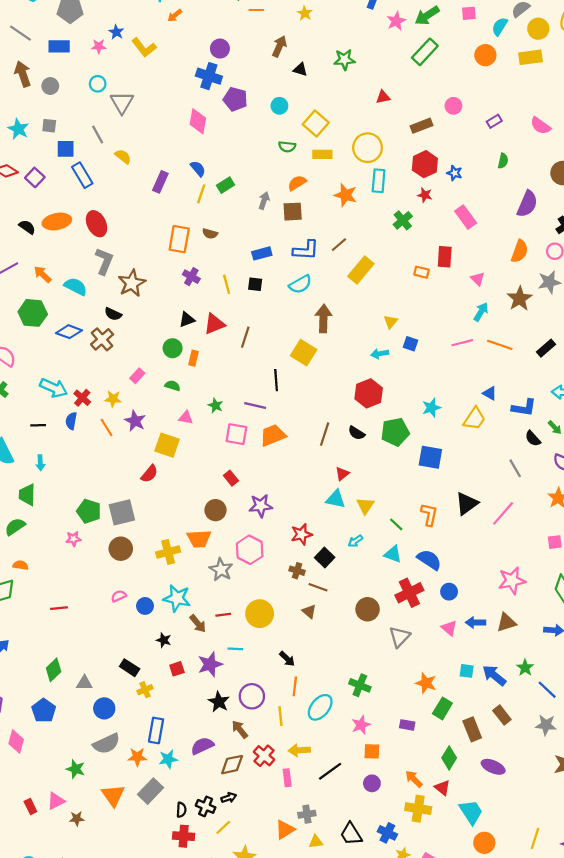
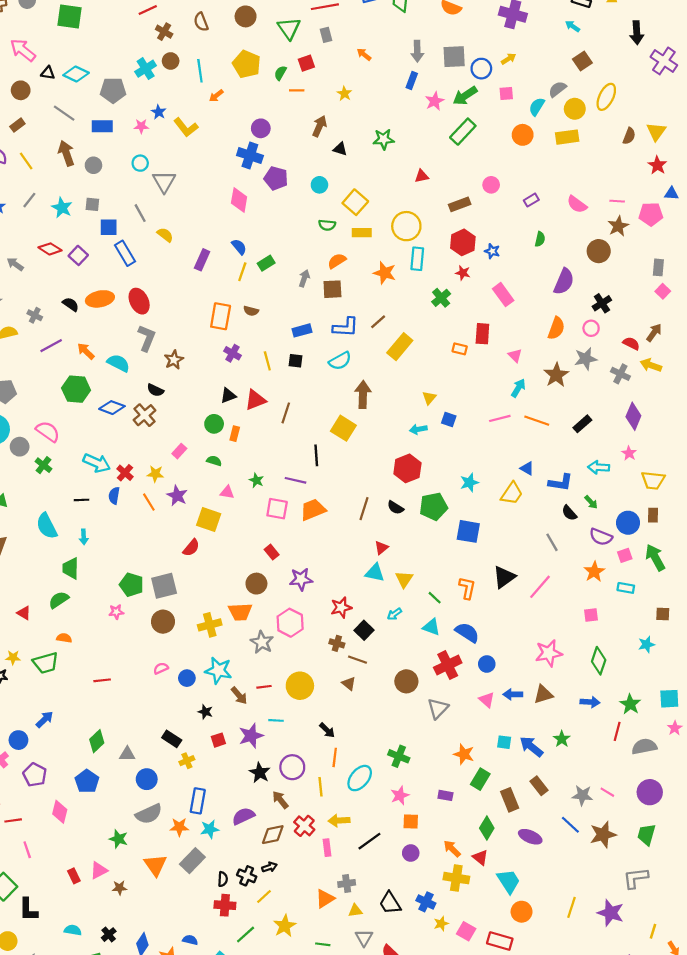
brown star: (132, 283) -> (174, 360), size x0.7
blue line: (547, 690) -> (570, 825), moved

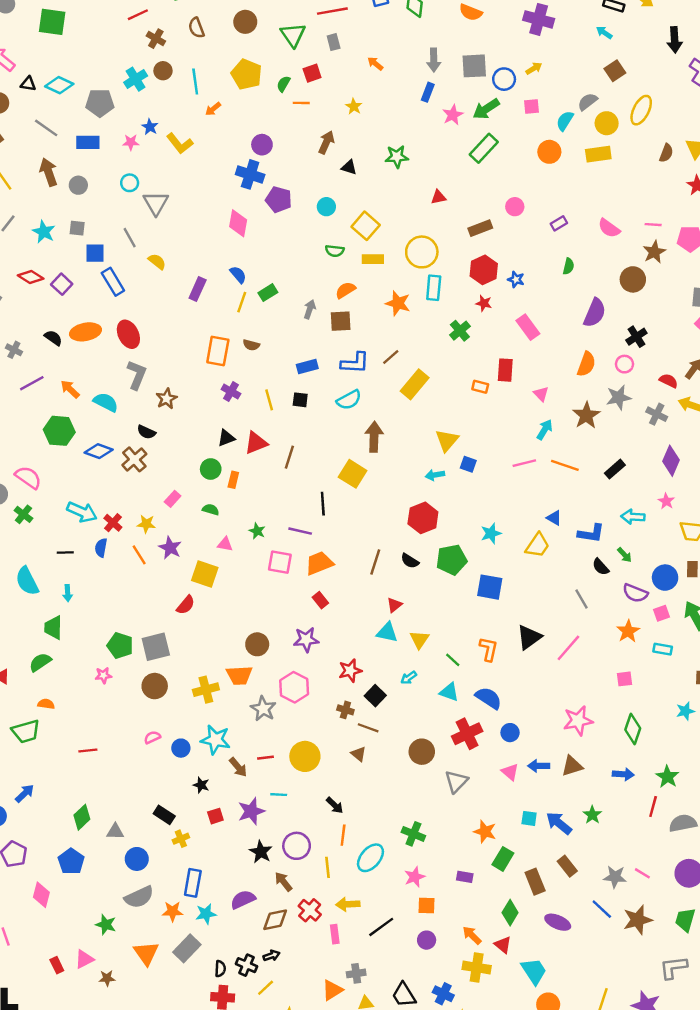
yellow triangle: (429, 398) -> (447, 440), size x1.5
red rectangle: (272, 552) -> (320, 600), moved

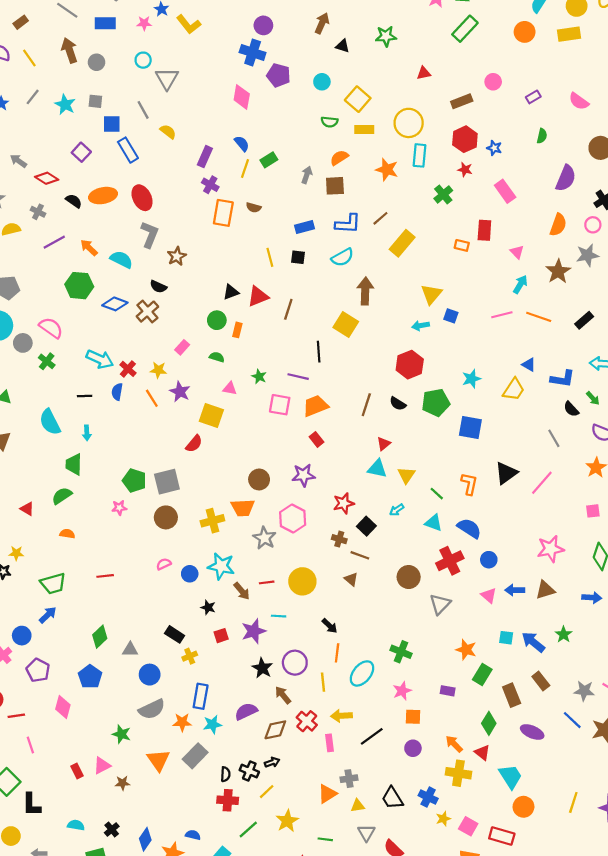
red diamond: (31, 277) -> (47, 178), moved
purple cross: (231, 392) -> (210, 185), moved
green trapezoid: (26, 731) -> (53, 584), moved

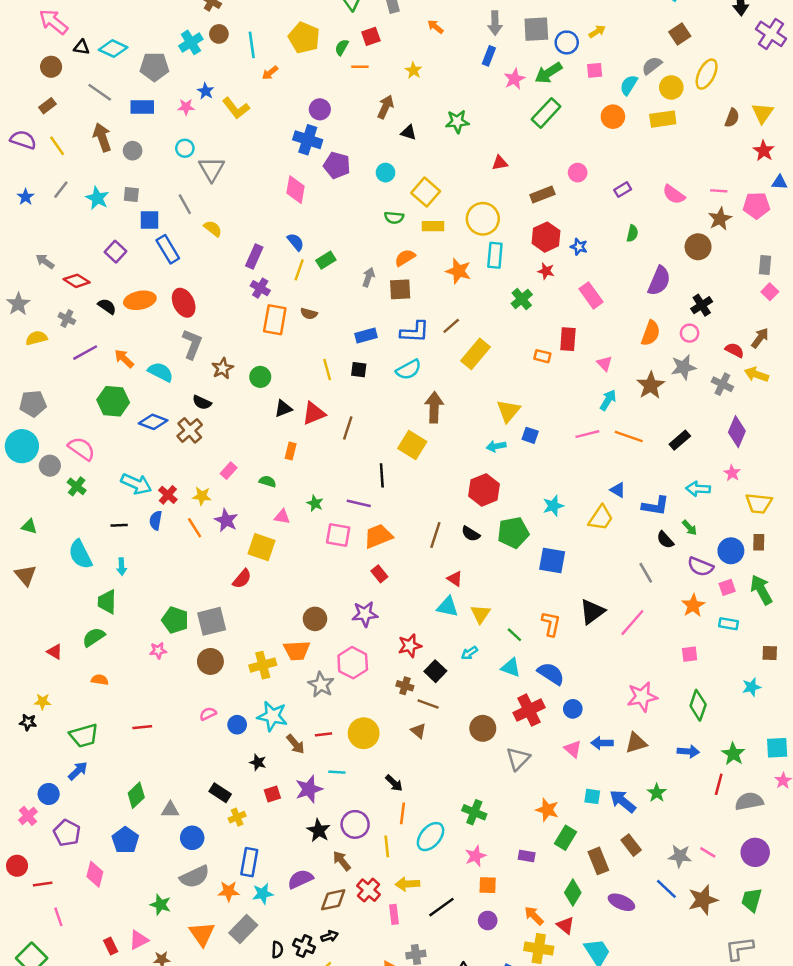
green circle: (217, 320) -> (260, 377), moved
red triangle: (384, 444) -> (455, 579), turned -48

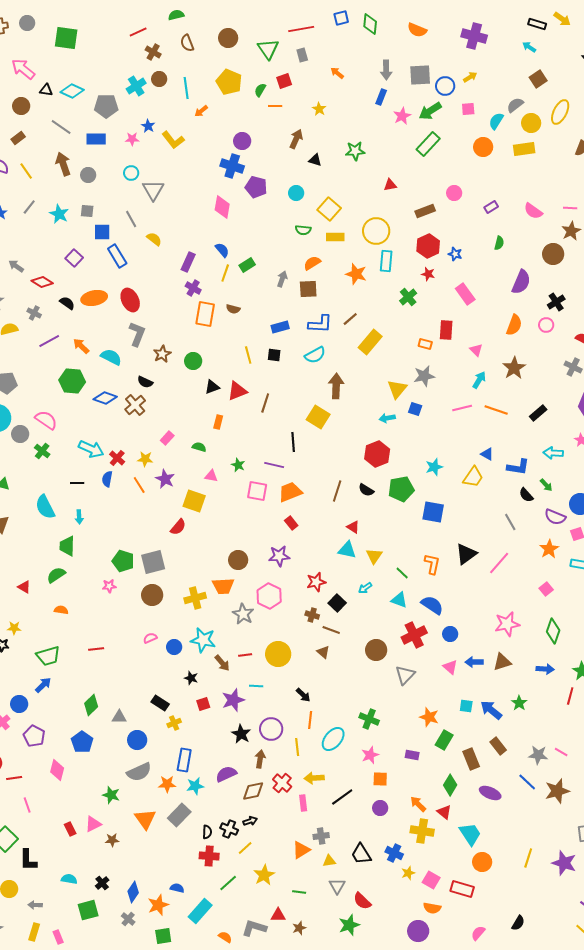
gray star: (683, 367) -> (424, 376), moved
pink square: (690, 654) -> (546, 589), turned -32
brown arrow: (342, 861) -> (260, 759), turned 48

